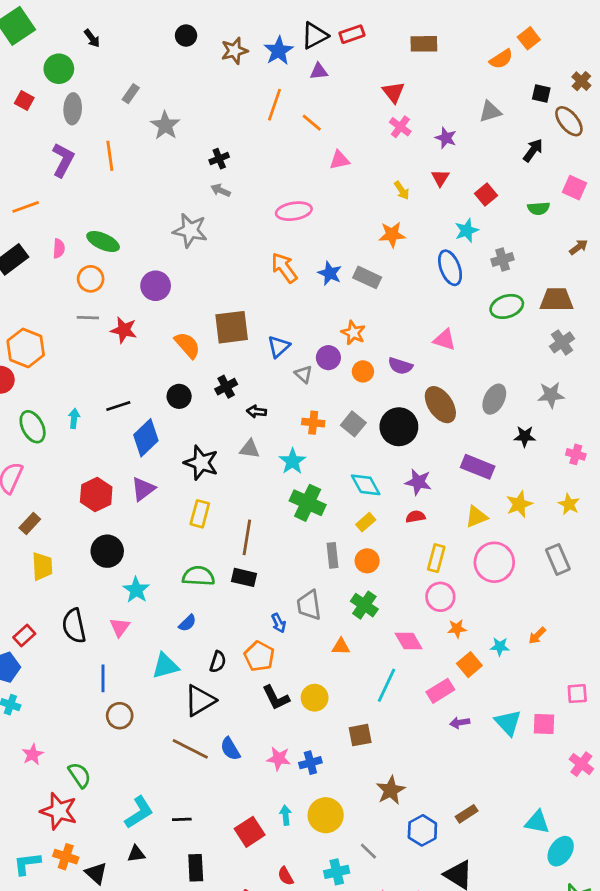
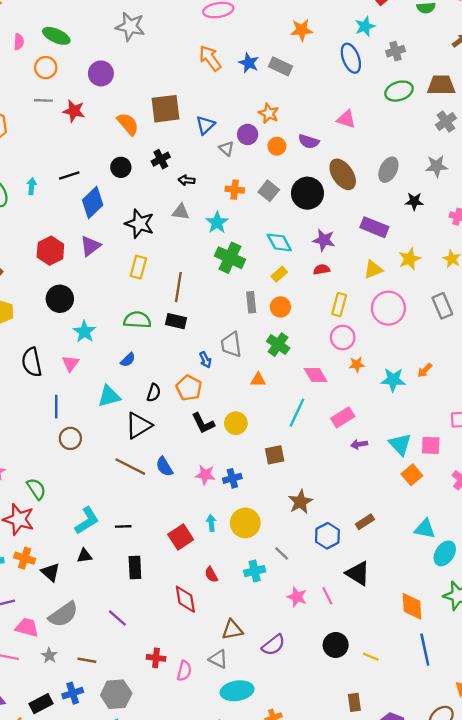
cyan star: (500, 647) -> (393, 380), size x1.5
orange square: (469, 665) -> (412, 475), moved

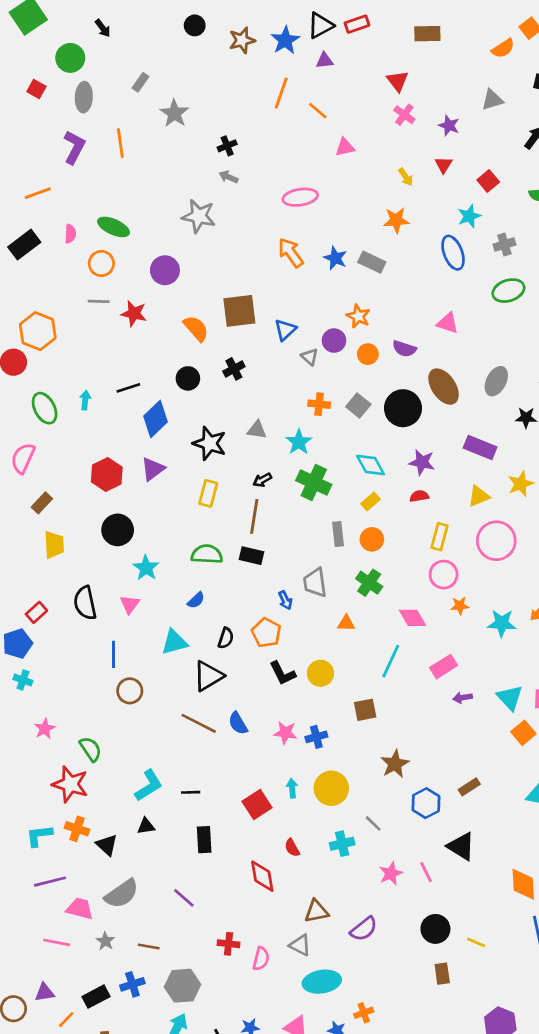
black arrow: (187, 180) -> (262, 480), moved, turned -35
pink star: (297, 597) -> (391, 873), turned 30
brown rectangle: (354, 702) -> (442, 974), moved

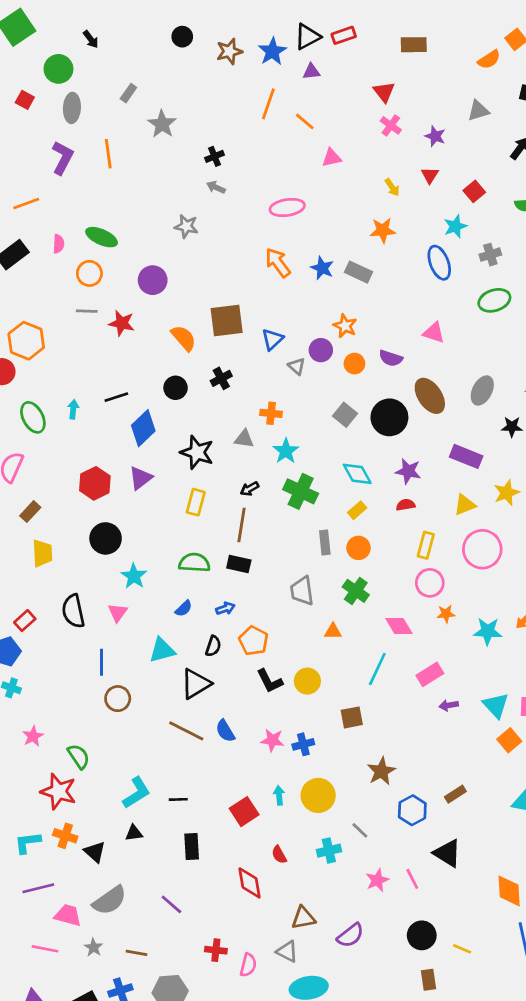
gray star: (199, 216) -> (186, 226), size x0.7
orange cross: (319, 404) -> (271, 413), moved
blue arrow: (285, 600) -> (225, 608), moved, turned -84

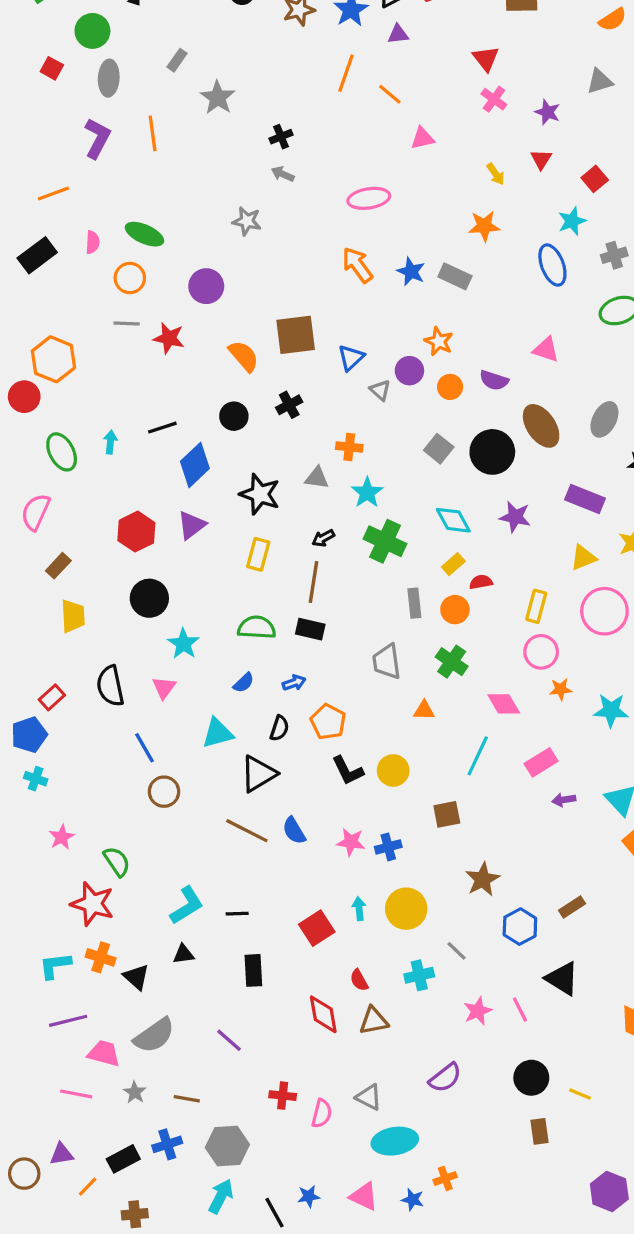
red semicircle: (406, 505) -> (481, 582), moved
blue line: (102, 662) -> (144, 748), turned -30
brown triangle: (303, 918) -> (374, 1021), moved

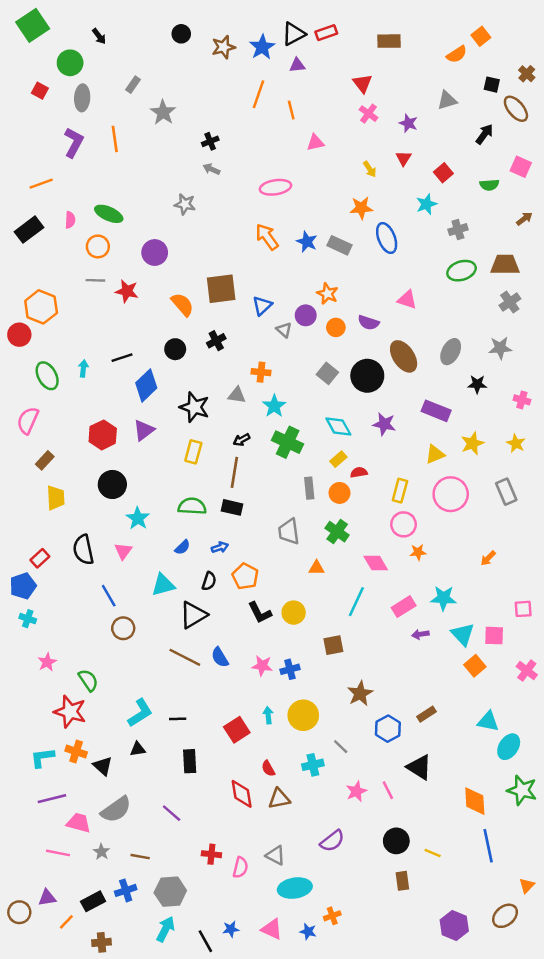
orange line: (390, 94) -> (291, 110), turned 36
blue ellipse: (552, 265) -> (387, 238), moved
cyan star: (611, 710) -> (443, 598), moved

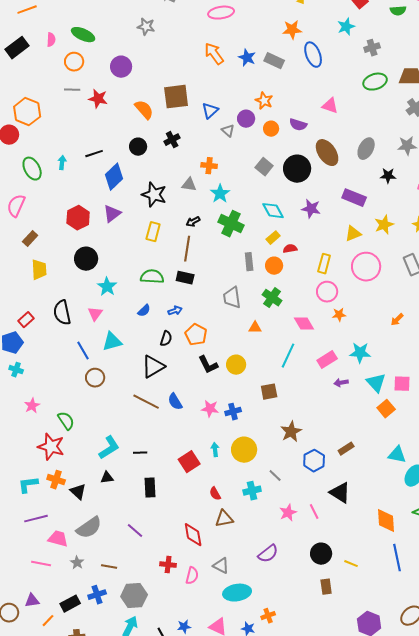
cyan triangle: (163, 585) -> (112, 342), moved
red diamond: (242, 794) -> (193, 535), moved

